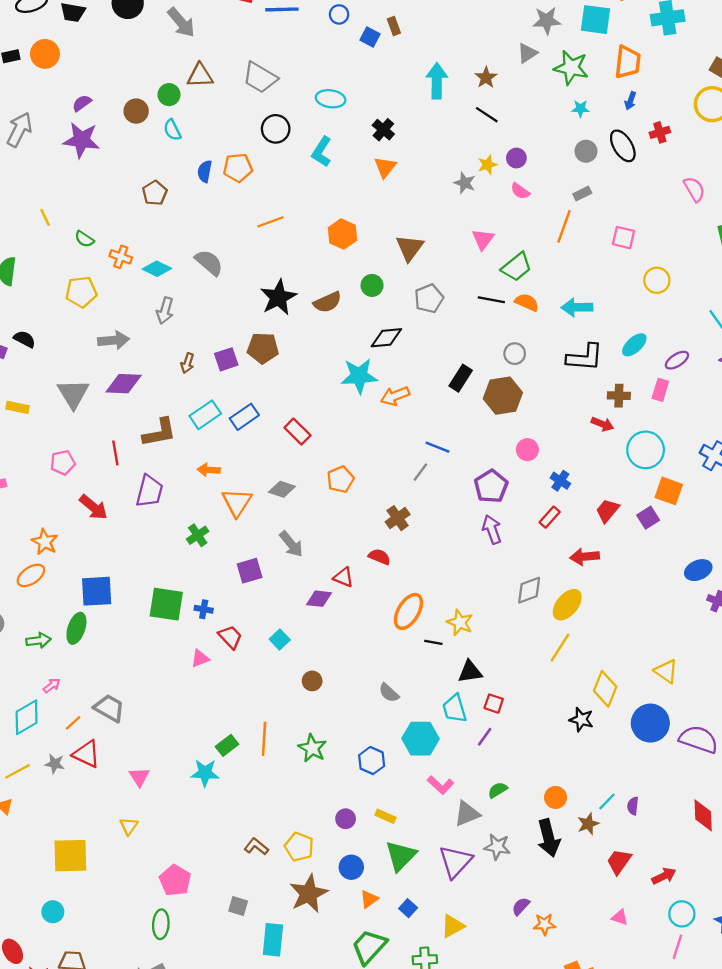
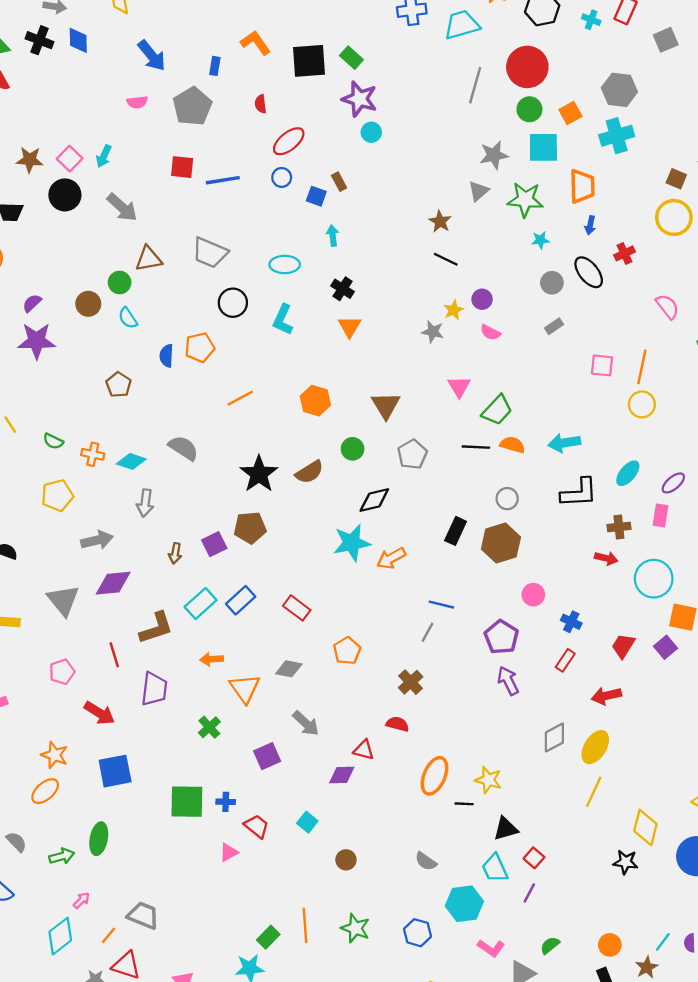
cyan arrow: (437, 81) -> (333, 236), moved, size x0.6
orange line: (564, 226) -> (642, 367), moved
blue square: (97, 591) -> (115, 771), moved
red square: (494, 704) -> (534, 858), turned 30

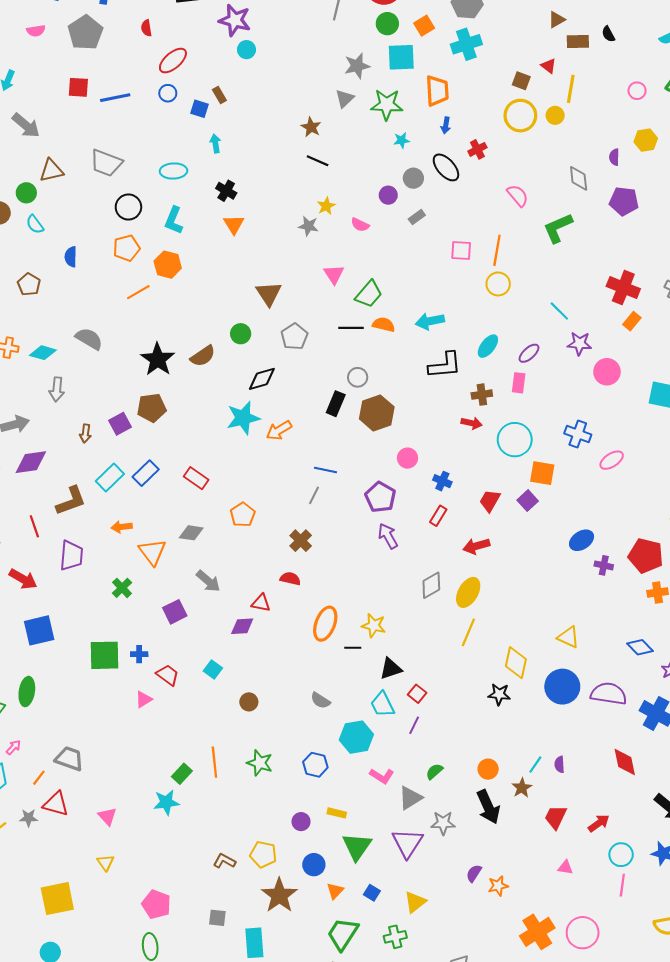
purple circle: (482, 299) -> (388, 195), moved
orange pentagon: (200, 347) -> (127, 248), moved
orange hexagon: (315, 401) -> (168, 265), moved
gray circle: (507, 499) -> (358, 377), moved

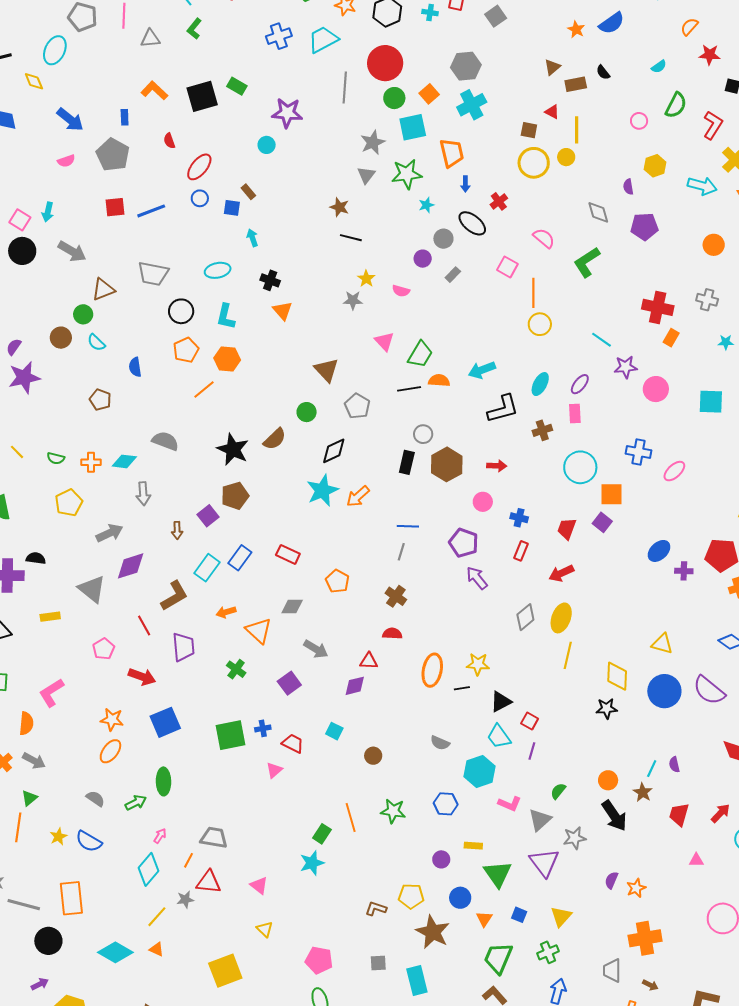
purple star: (235, 20) -> (287, 113), moved
pink square: (461, 251) -> (507, 267), moved, turned 35
red arrow: (471, 423) -> (497, 466), moved
purple semicircle: (609, 694) -> (709, 690), turned -140
orange cross: (537, 932) -> (645, 938), moved, turned 32

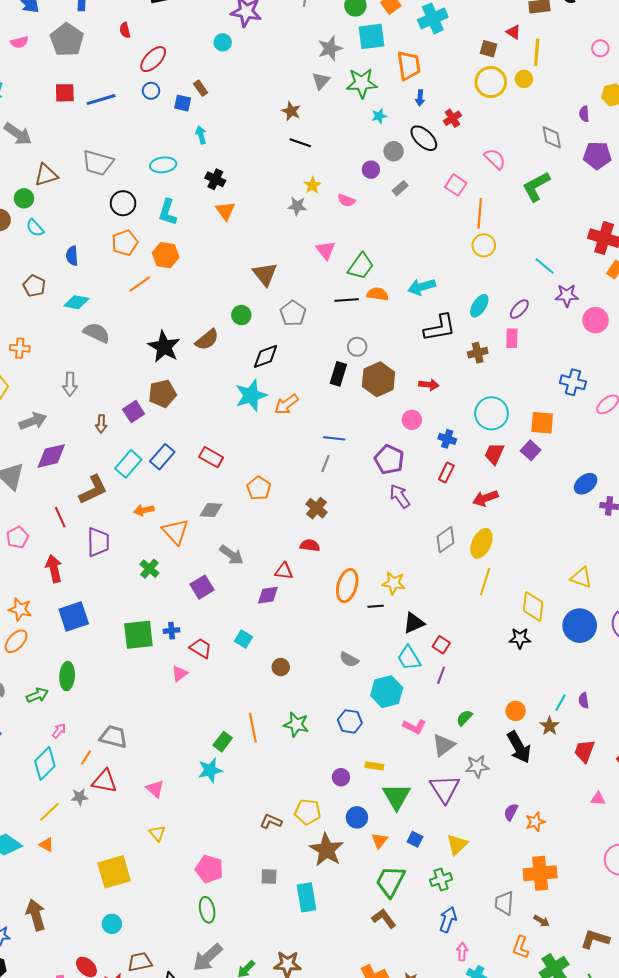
cyan diamond: (124, 461) -> (76, 302), moved
cyan circle: (580, 467) -> (492, 413), moved
red arrow: (142, 677) -> (54, 569), turned -128

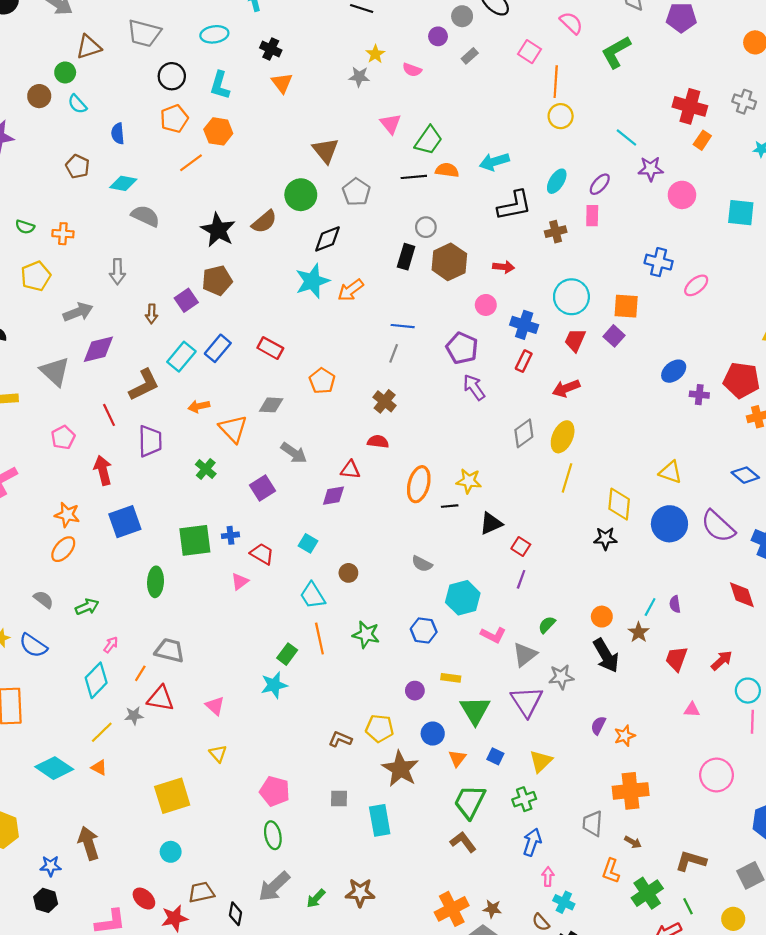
green circle: (241, 315) -> (301, 195), size x1.5
blue cross: (447, 439) -> (524, 325), size x1.4
cyan trapezoid: (409, 658) -> (313, 595), moved
green ellipse: (67, 676) -> (156, 582), moved

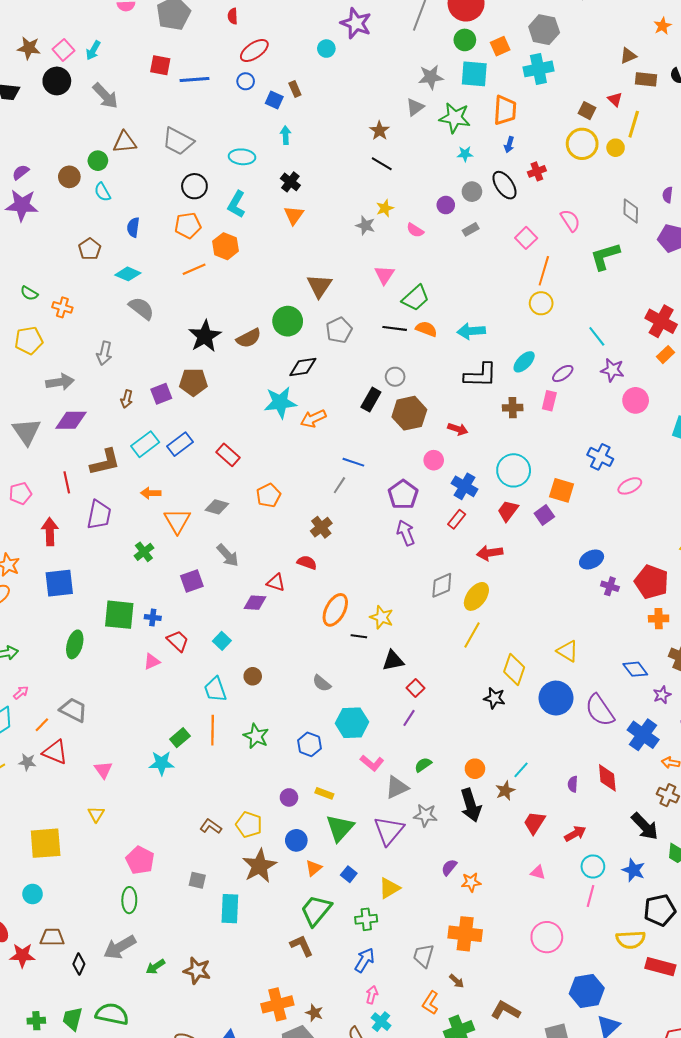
purple semicircle: (675, 604) -> (573, 784), moved

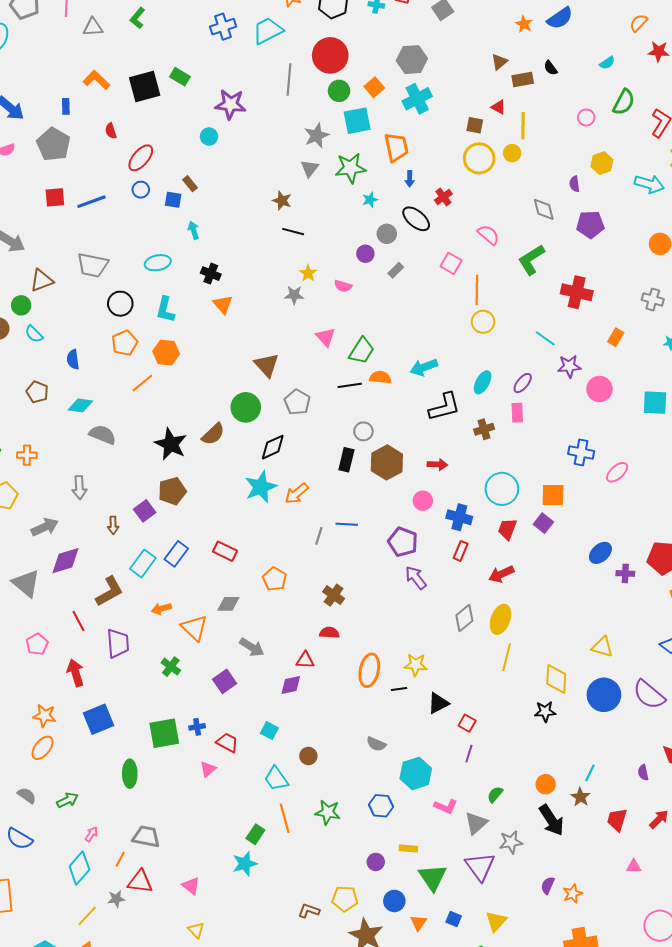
red cross: (661, 321) -> (577, 292), moved
gray line: (339, 485) -> (319, 536), moved

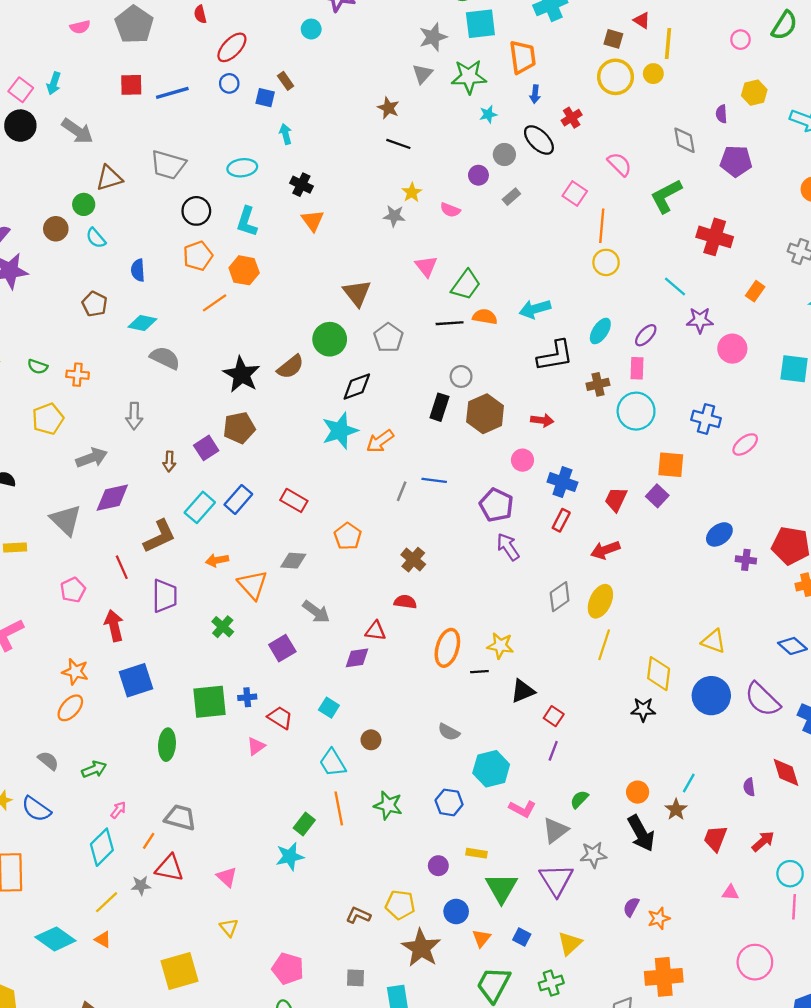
cyan circle: (502, 489) -> (636, 411), moved

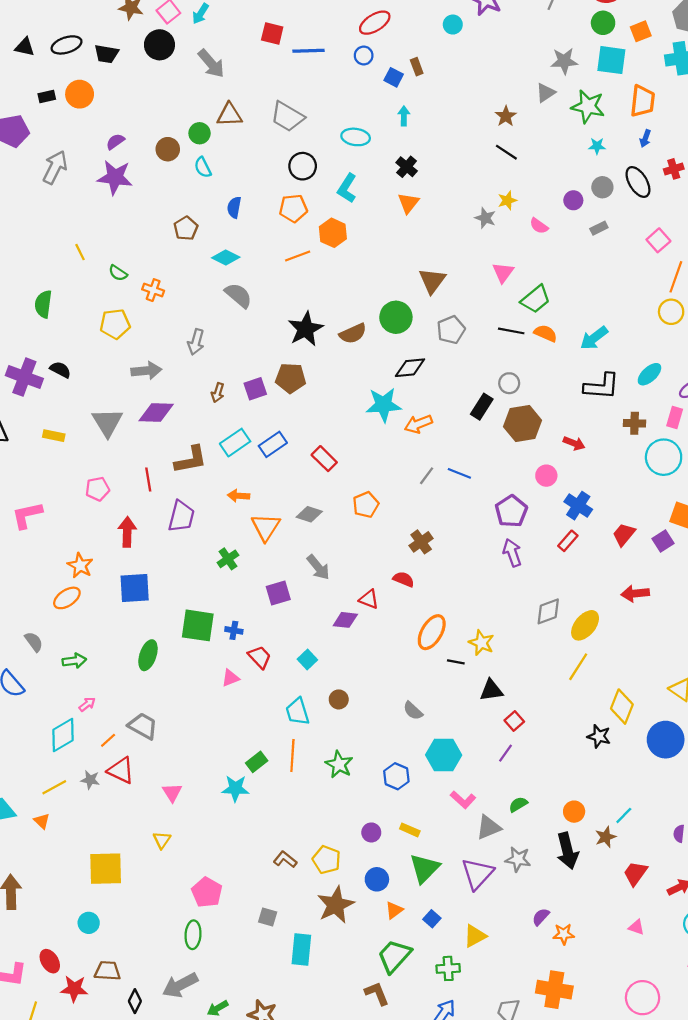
cyan arrow: (535, 309) -> (594, 338), turned -36
red arrow: (605, 550) -> (635, 593), moved

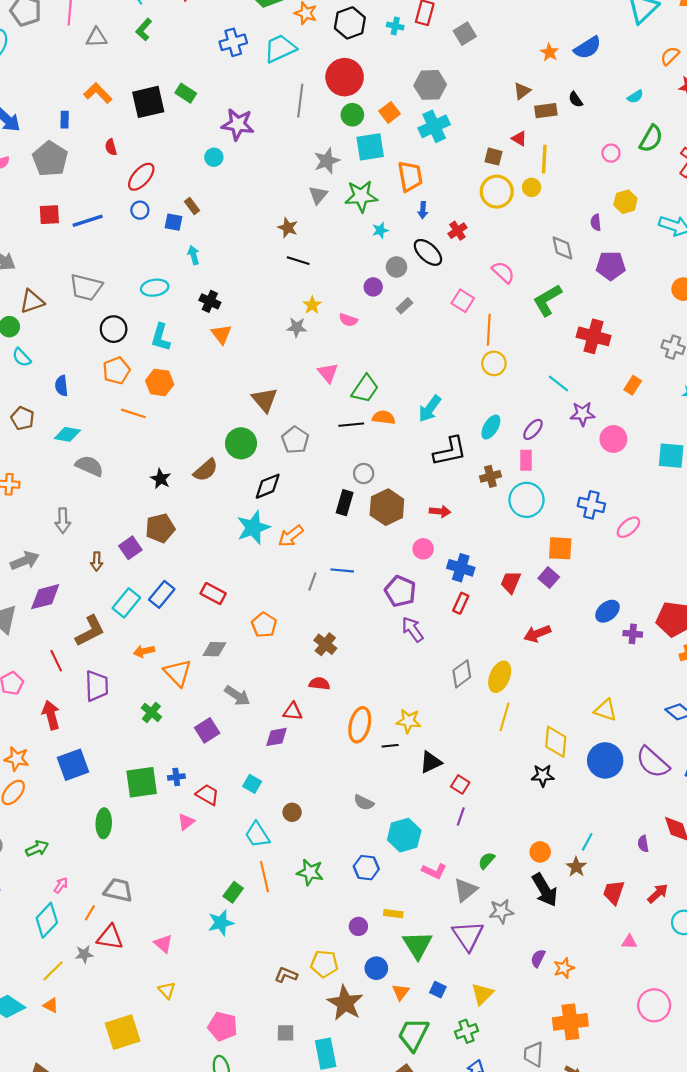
orange line: (298, 256) -> (133, 413), turned 55
black star: (306, 329) -> (161, 479), size x0.6

